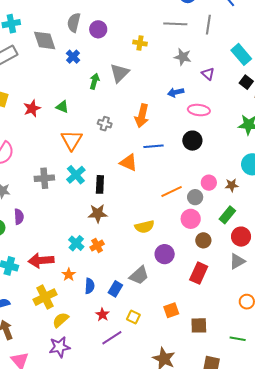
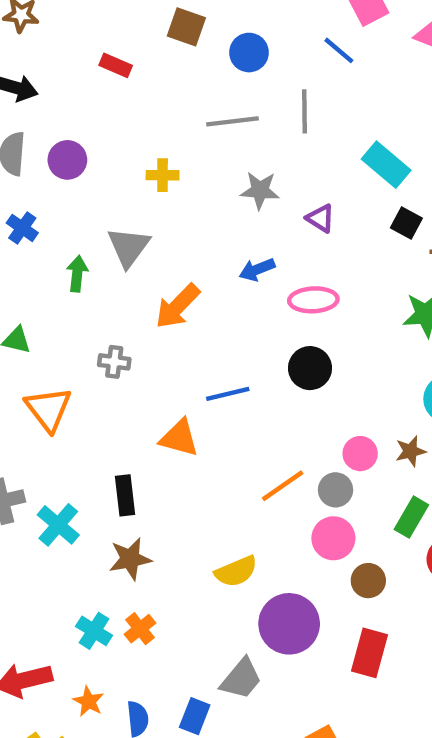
orange arrow: (142, 116) -> (178, 306), moved, turned 40
cyan cross: (76, 175) -> (58, 525), moved
purple circle: (165, 254) -> (289, 624), size x1.4

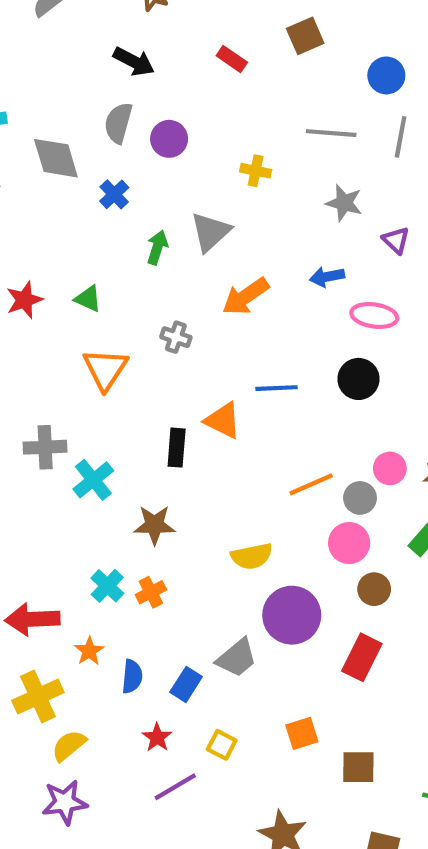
brown square: (186, 27) -> (305, 36), turned 36
blue circle: (249, 53) -> (386, 75), moved
black rectangle: (125, 495) -> (177, 448), moved

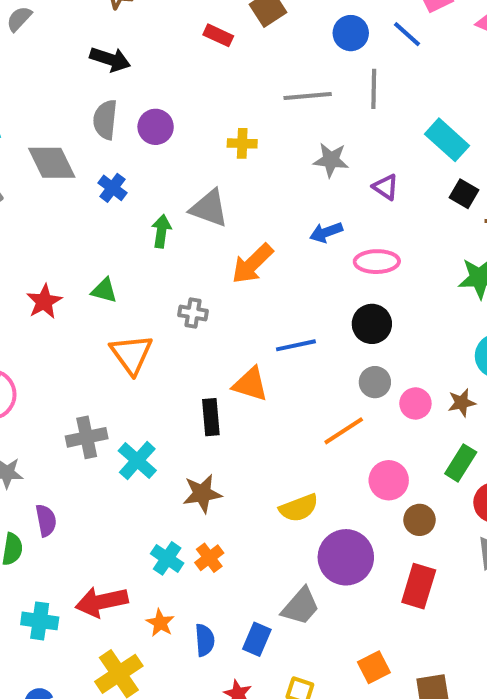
red rectangle: (232, 59) -> (218, 35), moved
gray triangle: (210, 232) -> (209, 208), turned -48
gray circle: (360, 498) -> (375, 382), moved

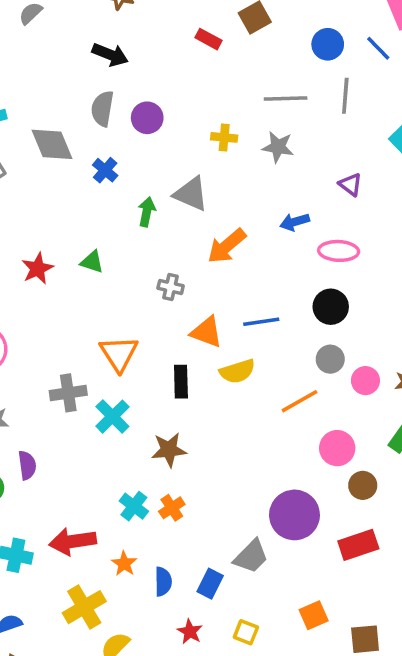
gray star: (331, 160) -> (278, 147), moved
orange triangle: (131, 354) -> (119, 354), moved
orange triangle: (250, 384) -> (207, 332), moved
yellow semicircle: (299, 508) -> (237, 371), moved
red rectangle: (419, 586) -> (358, 545), turned 51

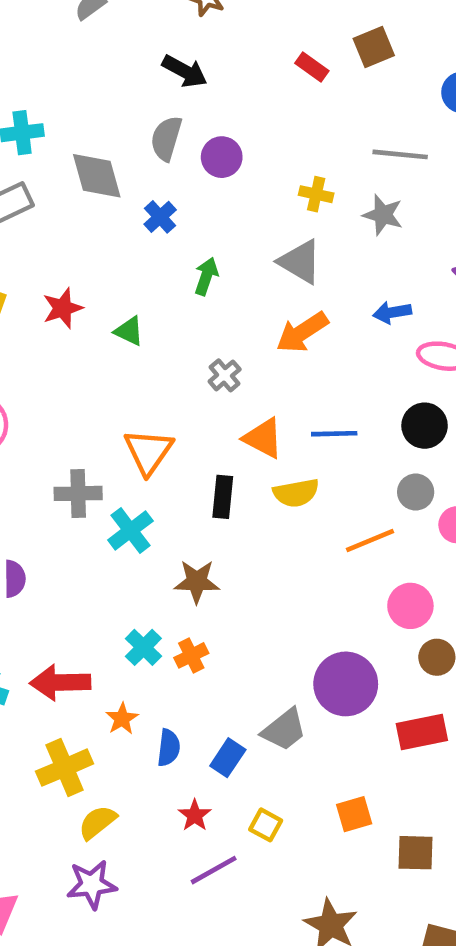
gray triangle: (191, 194) -> (300, 262), moved
red star: (38, 269) -> (63, 308), moved
gray cross: (171, 287) -> (225, 375), turned 30

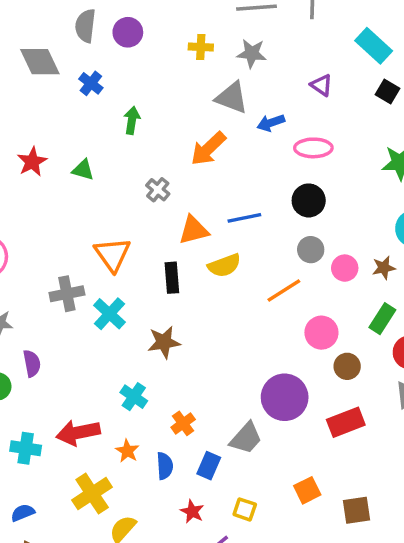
gray triangle: (300, 262) -> (232, 98), moved
orange triangle: (263, 438) -> (194, 230), turned -32
orange cross: (191, 655) -> (183, 423), moved

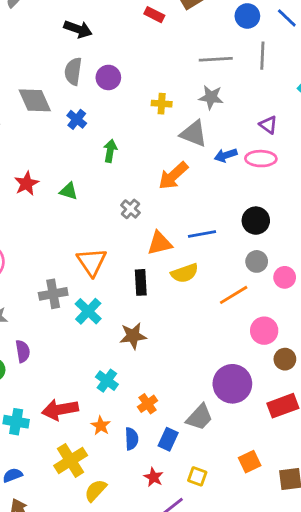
yellow cross: (201, 47) -> (162, 104), moved
pink ellipse: (313, 148) -> (261, 159), moved

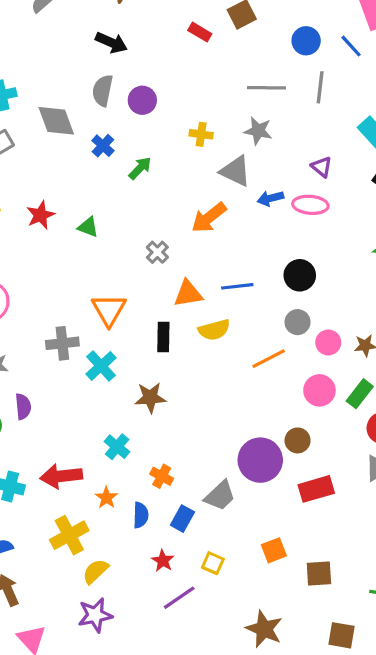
green arrow: (110, 151) -> (140, 168), moved, turned 30
pink circle: (264, 331) -> (319, 390), moved
brown circle: (285, 359) -> (298, 440), moved
orange cross: (148, 404) -> (162, 476), turned -30

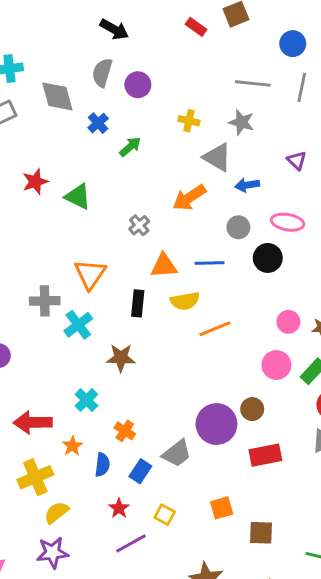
pink ellipse: (310, 205) -> (288, 222), moved
green triangle: (88, 227) -> (78, 197), size x1.4
gray circle: (298, 322) -> (238, 227), moved
orange line: (269, 359) -> (215, 329), moved

